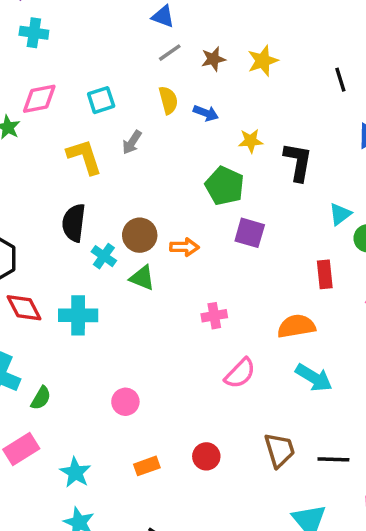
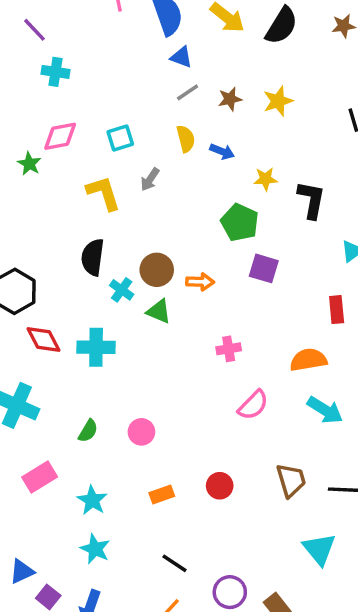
green semicircle: (41, 398) -> (88, 431), moved

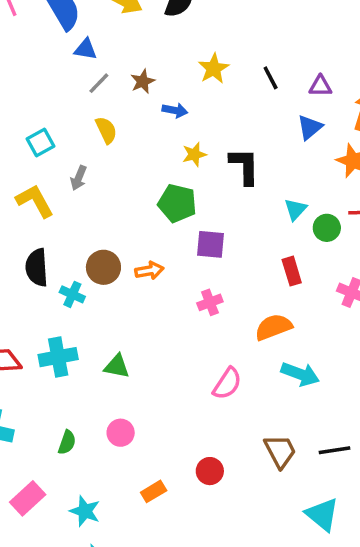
yellow star: (278, 101) -> (214, 69), moved
blue arrow: (222, 152) -> (175, 110), moved
green triangle: (159, 311) -> (117, 366), moved
pink cross: (229, 349) -> (210, 302), moved

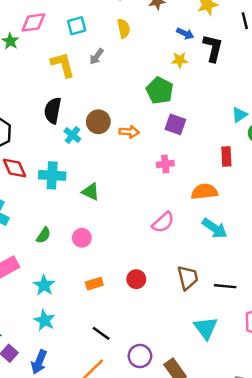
blue arrow: (175, 110) -> (185, 34), moved
black L-shape: (244, 166) -> (213, 48), moved

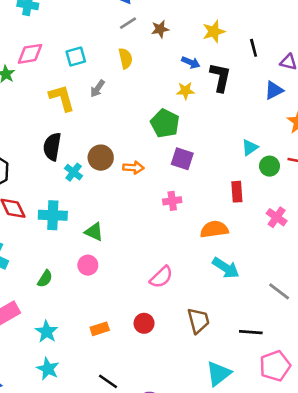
pink semicircle: (163, 222) -> (161, 277), moved
pink circle: (82, 238) -> (88, 265), moved
black line: (225, 286) -> (251, 332), moved
cyan triangle: (206, 328) -> (219, 374), turned 30

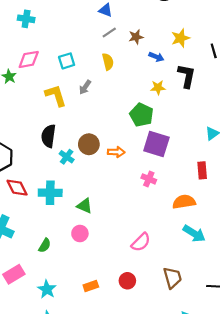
blue arrow: (191, 62) -> (156, 57), moved
purple square: (182, 159) -> (156, 144), size x1.4
pink cross: (172, 201) -> (149, 179), turned 32

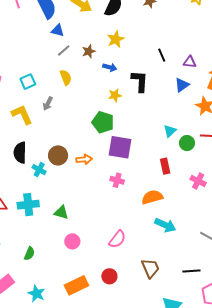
yellow star: (180, 38) -> (116, 39), moved
pink circle: (80, 233) -> (72, 241), moved
orange rectangle: (91, 286) -> (76, 285), size x1.6

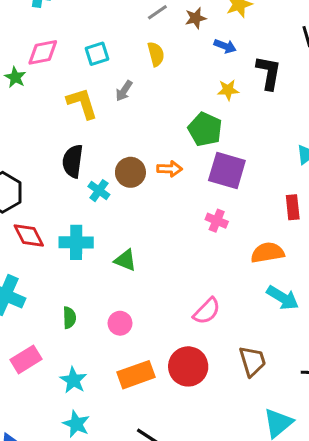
orange arrow: (84, 159) -> (170, 169), moved
pink circle: (72, 241) -> (120, 323), moved
green semicircle: (29, 254) -> (69, 318), turned -32
red circle: (109, 276) -> (188, 366), size x1.6

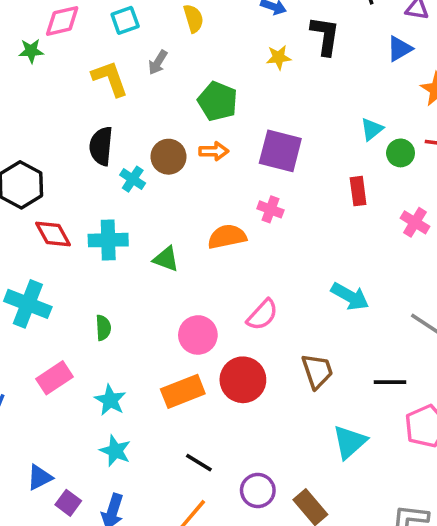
green star: (15, 77) -> (31, 51), turned -30
green pentagon: (205, 129) -> (218, 101), moved
orange semicircle: (267, 253) -> (227, 237), moved
pink circle: (120, 323) -> (198, 335), moved, size x1.4

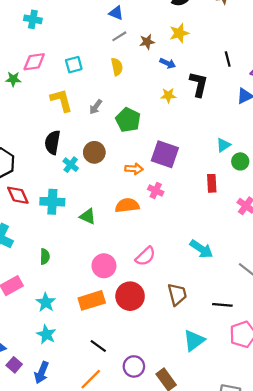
gray arrow: (158, 62) -> (96, 107), moved
orange arrow: (214, 151) -> (134, 169), moved

